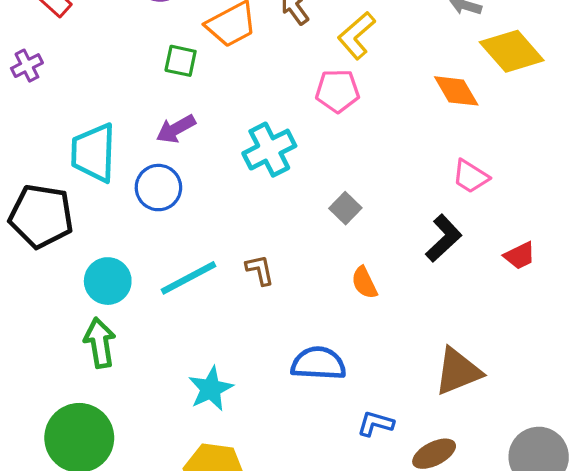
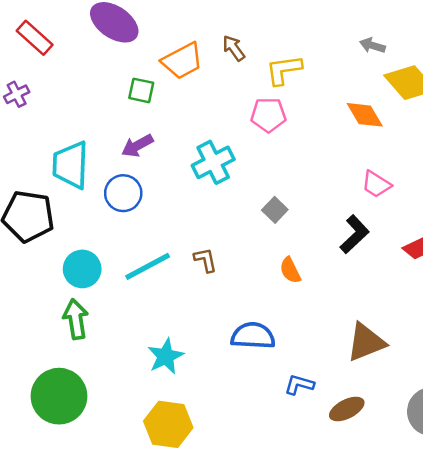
yellow L-shape: (356, 35) -> (284, 70), turned 33

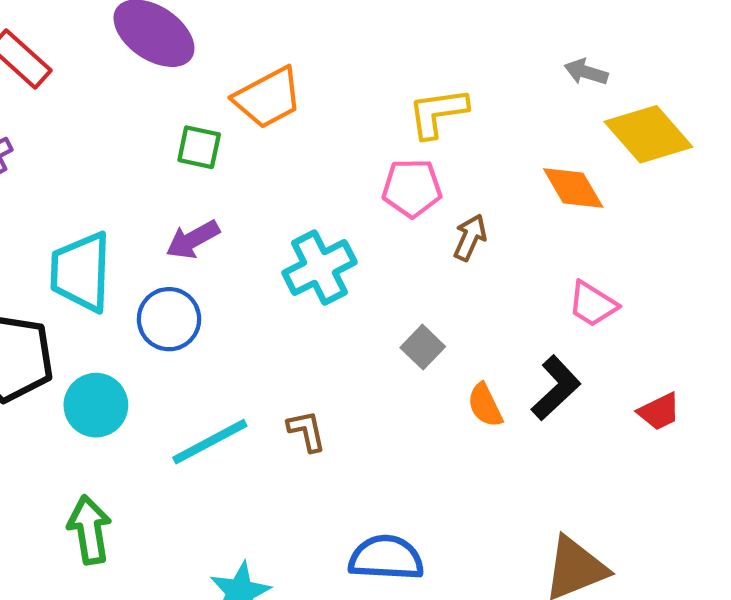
brown arrow: (234, 48) -> (470, 237), moved, turned 60
cyan circle: (82, 269) -> (96, 405), moved
orange semicircle: (290, 270) -> (485, 405), moved

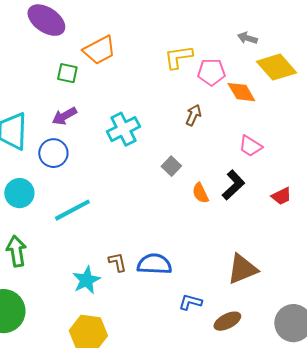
pink pentagon: (412, 188) -> (211, 72), moved
brown L-shape: (307, 431) -> (117, 262), moved

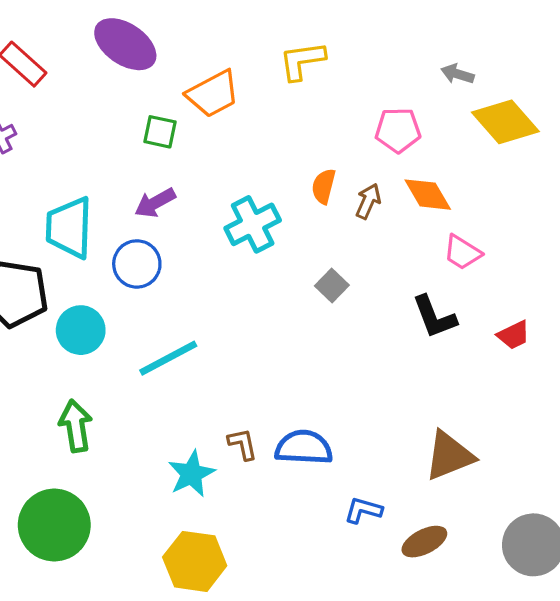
yellow L-shape: (178, 57) -> (302, 61), moved
orange diamond: (241, 92) -> (428, 195), moved
black L-shape: (233, 185) -> (434, 317), turned 112
orange semicircle: (200, 193) -> (324, 186), moved, turned 40

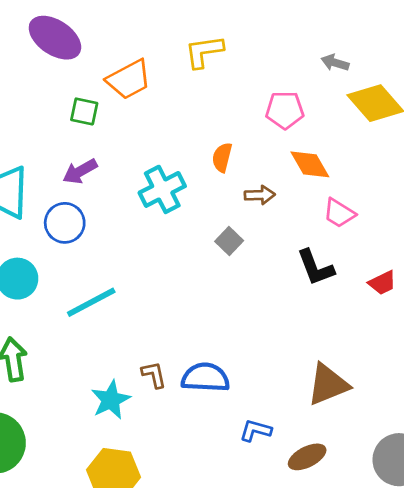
brown arrow: (368, 201) -> (260, 195), moved, turned 64

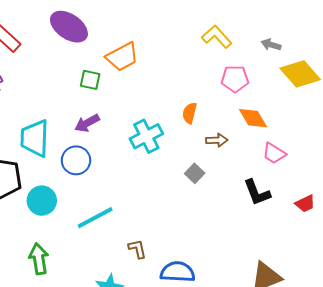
yellow L-shape: (204, 52) -> (217, 37), moved, turned 56
brown L-shape: (154, 375) -> (137, 249), moved

